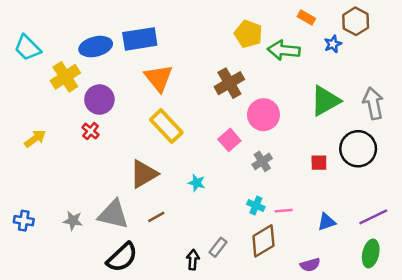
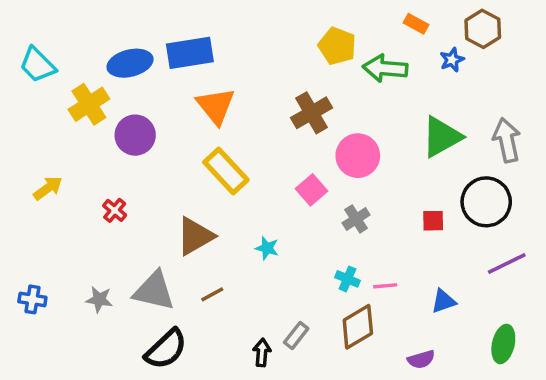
red cross: (91, 131) -> (115, 210), moved
purple line: (373, 217) -> (507, 263), moved

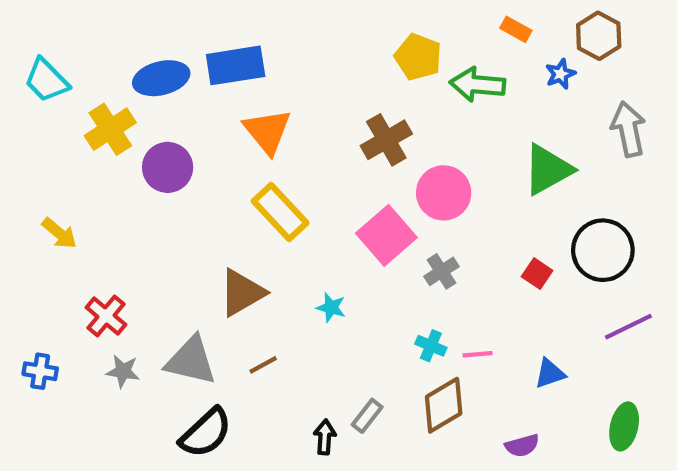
gray arrow: (507, 140) -> (628, 129), moved
yellow arrow: (48, 188) -> (59, 233), turned 76
pink square: (312, 190) -> (386, 235), size x1.5
red cross: (115, 210) -> (106, 316), moved, size x1.4
red square: (433, 221) -> (537, 274), turned 35

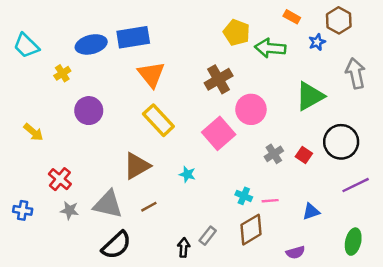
yellow cross: (110, 129) -> (62, 73), size x0.6
purple circle: (168, 167) -> (89, 111), moved
gray cross: (441, 271) -> (274, 154), moved

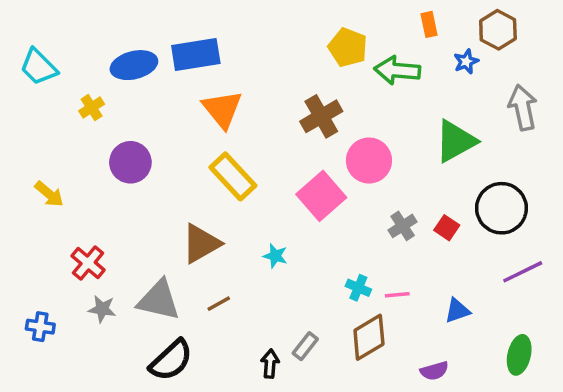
orange rectangle: (292, 17) -> (429, 24), turned 49
blue cross: (23, 210) -> (40, 327), moved

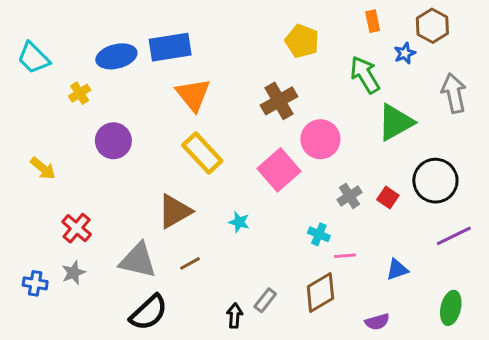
green arrow: (397, 70) -> (365, 75), moved, turned 54
cyan cross: (358, 288) -> (319, 234), moved
gray star: (102, 309) -> (73, 273), moved, turned -30

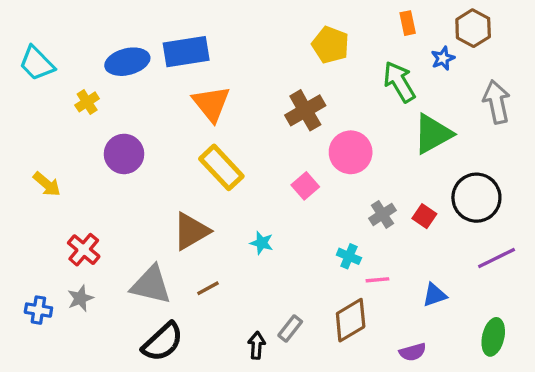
pink square: (279, 170) -> (305, 186), size x0.6

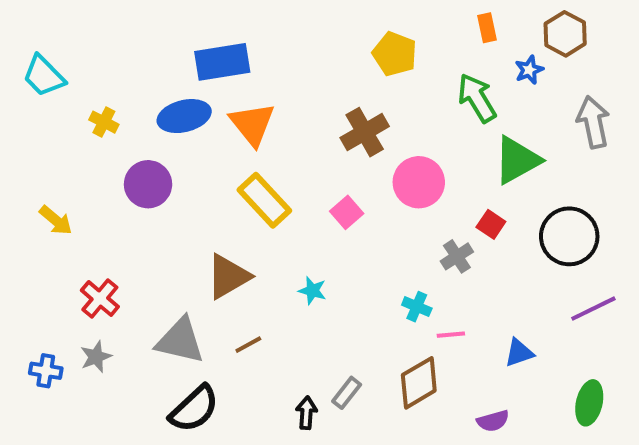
blue ellipse: (127, 62) -> (184, 116), moved
yellow cross: (87, 102) -> (104, 122), turned -30
pink square: (305, 186) -> (347, 212), moved
red square: (424, 216) -> (491, 224), moved

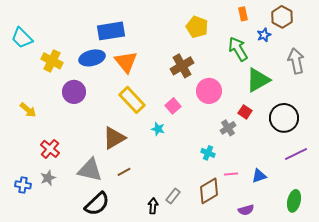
yellow cross: (104, 122) -> (52, 61), size x1.5
cyan star: (312, 291) -> (158, 129), moved
pink line: (451, 335) -> (231, 174), moved

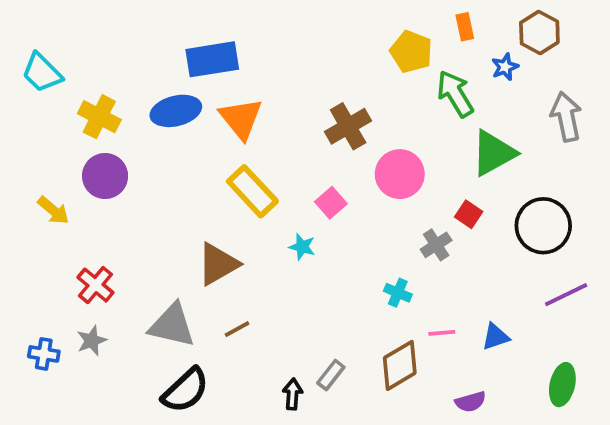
yellow pentagon: (197, 27) -> (411, 52), moved
purple circle: (74, 92) -> (105, 176), moved

